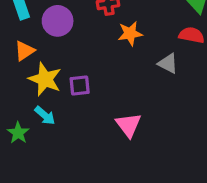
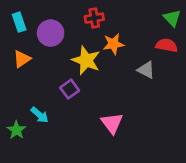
yellow star: (45, 79) -> (86, 60), moved
purple square: (80, 86) -> (70, 89), turned -30

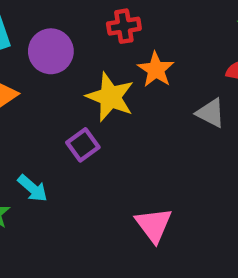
orange star: (113, 44) -> (156, 70), turned -30
pink triangle: (112, 123) -> (154, 225), moved

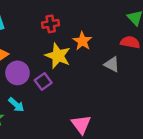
red cross: (124, 26) -> (51, 24), moved
purple circle: (51, 51) -> (17, 73), moved

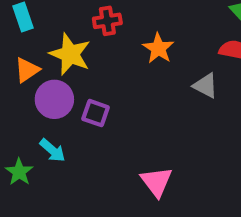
yellow star: (58, 56) -> (70, 54), moved
purple square: (43, 81) -> (96, 113), turned -35

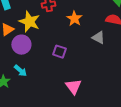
purple square: (96, 113) -> (59, 52), moved

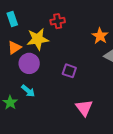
orange star: (74, 19) -> (100, 36), moved
yellow star: (29, 22) -> (38, 39), turned -30

